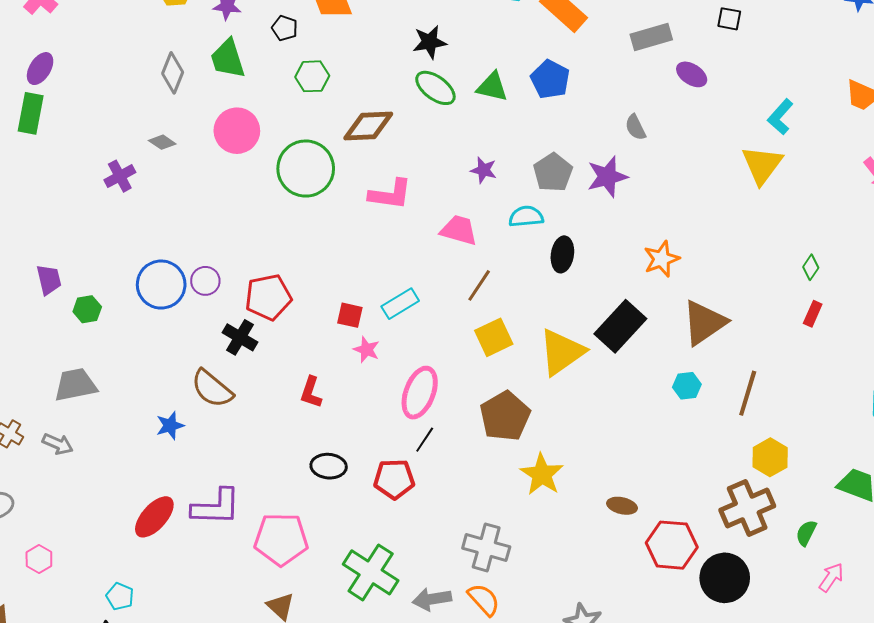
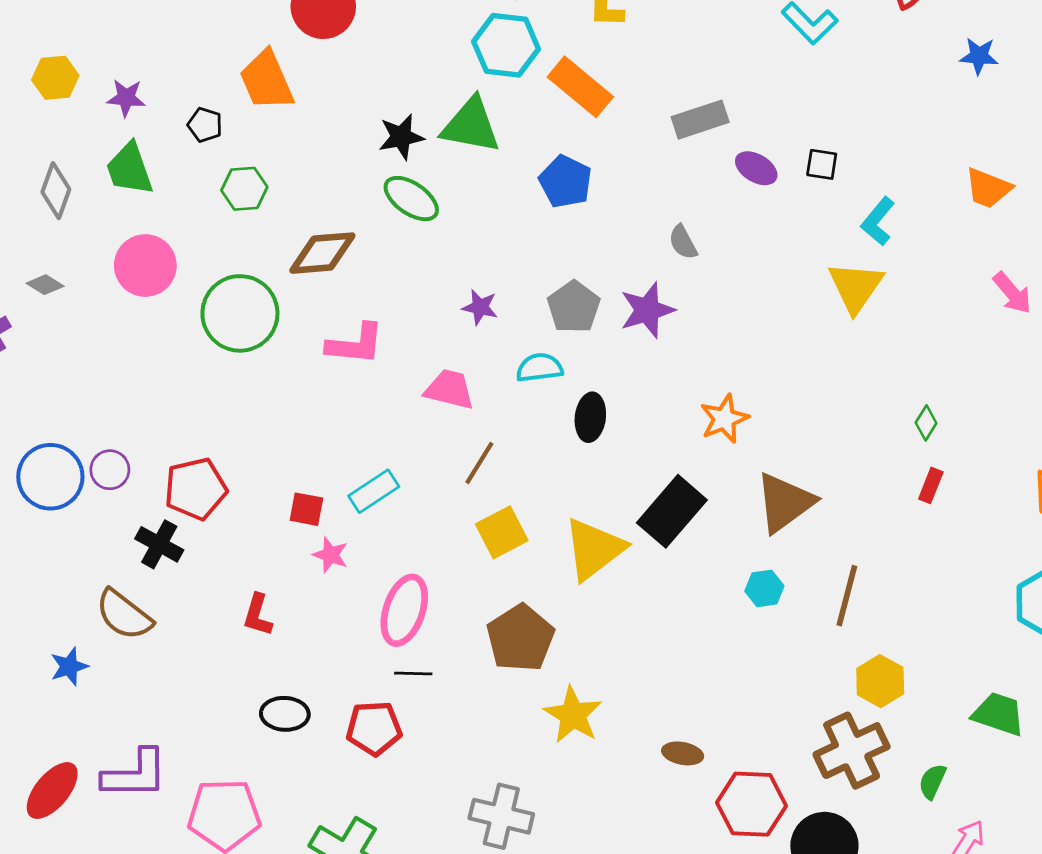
black square: (729, 19) -> (822, 164), moved
green triangle: (492, 87) -> (471, 125), moved, size x1.4
black line: (425, 440) -> (413, 674), turned 60

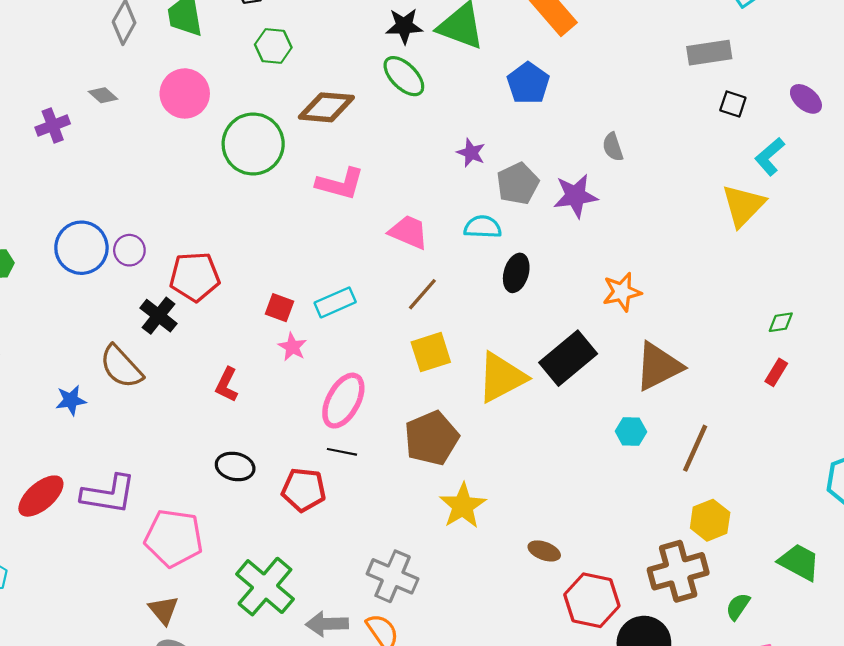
gray rectangle: (700, 120) -> (709, 53), moved
purple ellipse: (756, 168) -> (806, 99), moved
purple star: (480, 307) -> (471, 153), moved
green diamond: (926, 423) -> (781, 322), turned 40

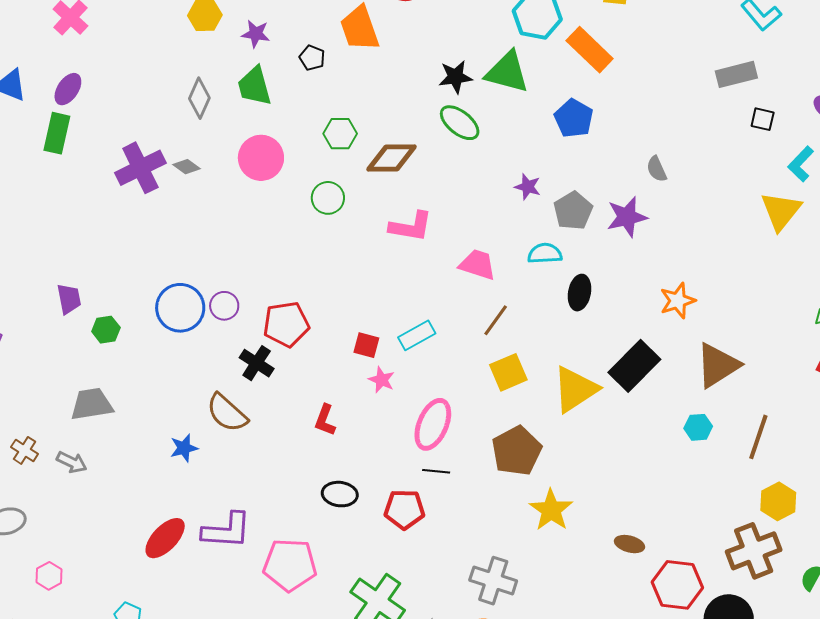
green hexagon: (273, 46) -> (340, 134), moved
purple cross: (53, 126) -> (140, 168), moved, size x1.6
green circle: (253, 144) -> (328, 198), size x0.6

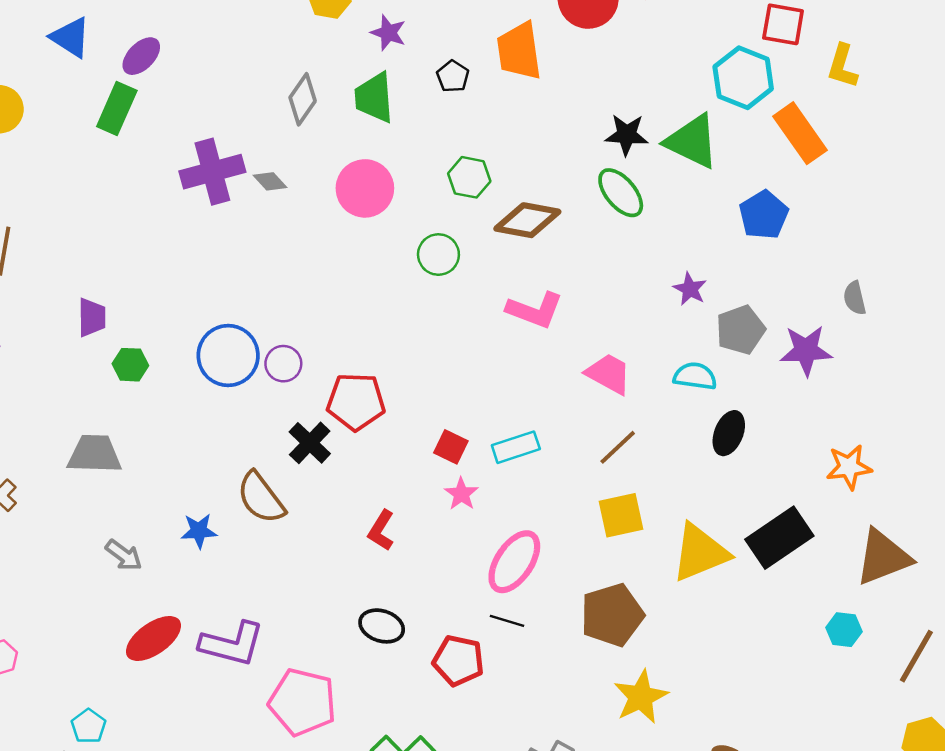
gray arrow: (72, 462) -> (124, 555), moved

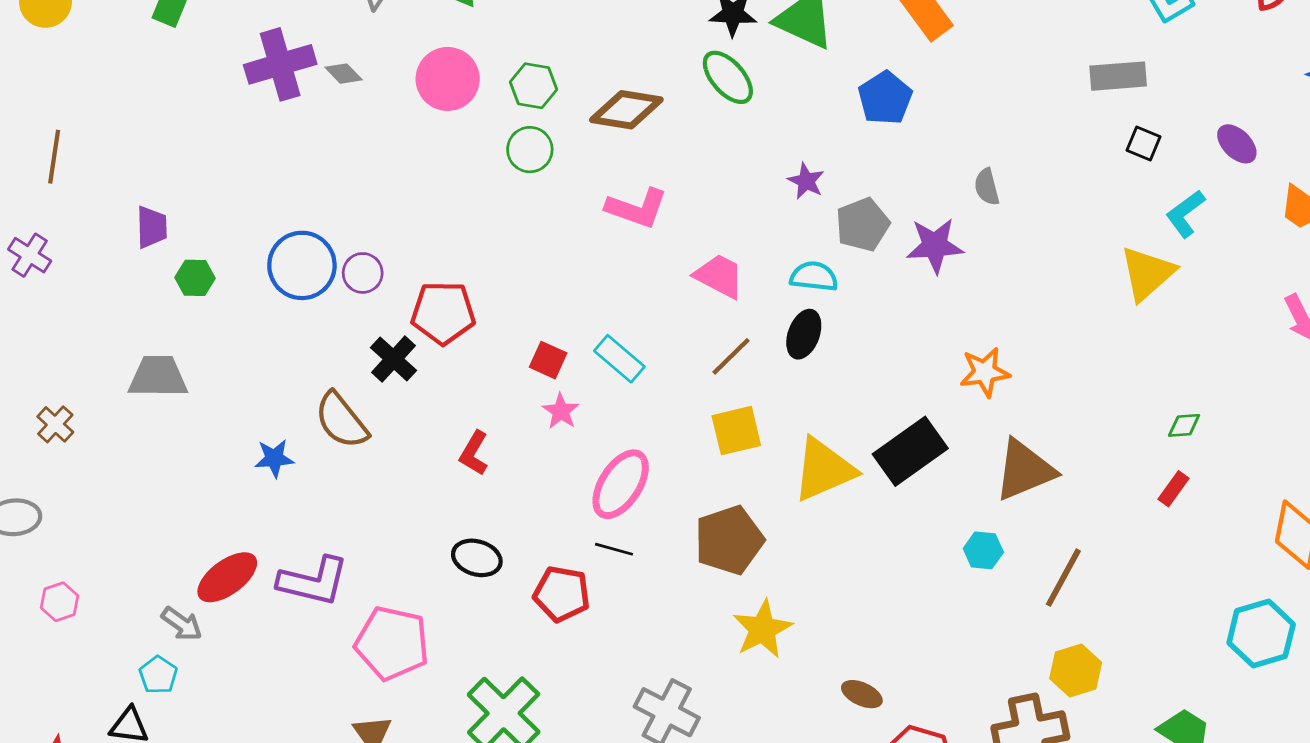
green hexagon: (469, 177) -> (533, 86), moved
black ellipse: (729, 433) -> (804, 334), moved
cyan rectangle: (516, 447) -> (619, 359), turned 60
gray arrow: (124, 555) -> (182, 624), moved

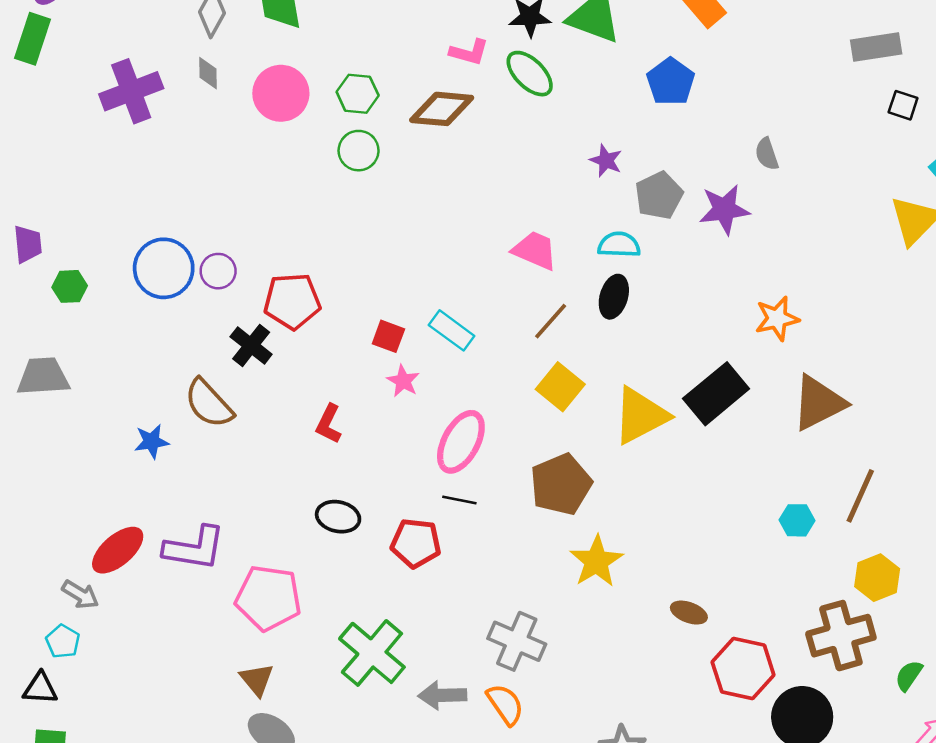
gray diamond: (344, 74) -> (208, 73), moved, turned 48
pink L-shape: (637, 208) -> (469, 52), moved, size x0.7
yellow square: (736, 431) -> (560, 387), turned -33
cyan hexagon: (983, 550) -> (797, 520), moved

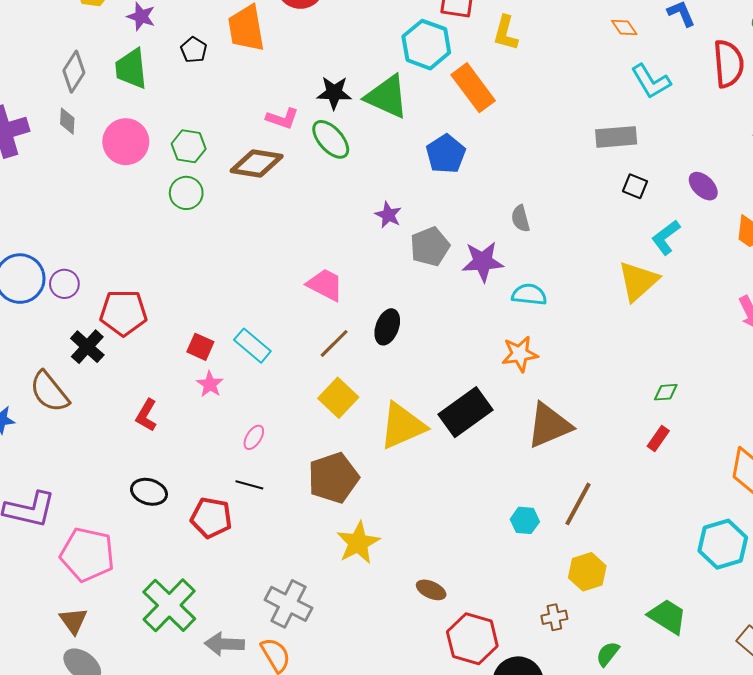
cyan semicircle: (619, 245) -> (529, 295), moved
pink ellipse: (461, 442) -> (254, 437), size x0.5
brown cross: (841, 636) -> (554, 617), size x0.5

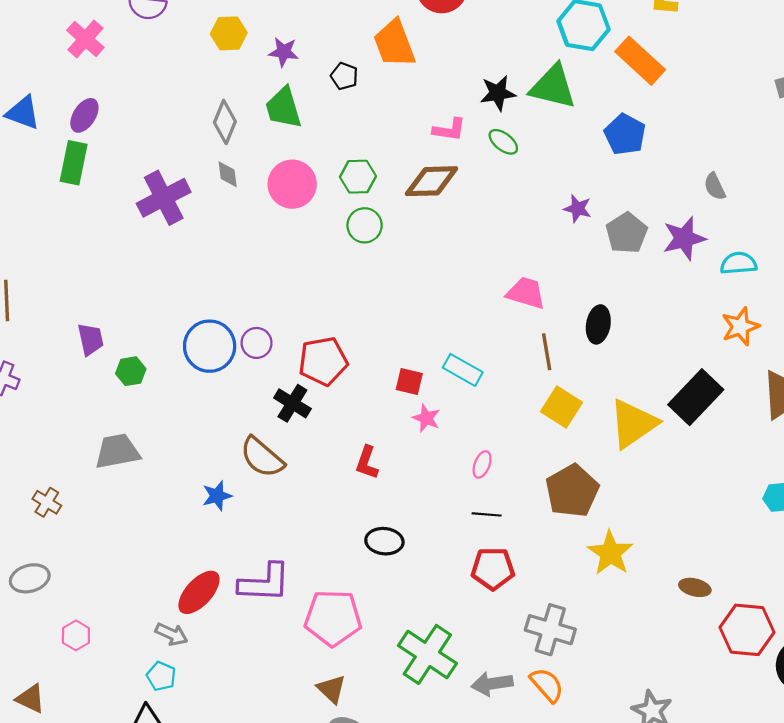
green ellipse: (331, 139) -> (503, 142), size x0.7
brown line: (334, 343) -> (547, 352), turned -44
red pentagon: (211, 518) -> (493, 569), moved

